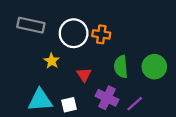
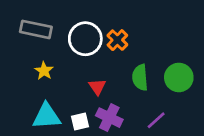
orange cross: (101, 34) -> (117, 40), turned 36
yellow star: (52, 61) -> (44, 71), moved
purple cross: (107, 98) -> (109, 118), moved

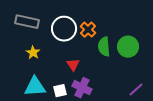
green semicircle: (140, 77) -> (104, 47), moved
green circle: (179, 77) -> (128, 47), moved
purple line: (156, 120) -> (136, 90), moved

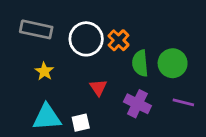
purple cross: (82, 88) -> (137, 104), moved
purple line: (136, 90) -> (183, 102), moved, turned 56

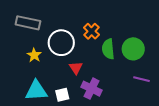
white circle: (86, 39) -> (61, 43), moved
purple cross: (137, 104) -> (91, 89), moved

